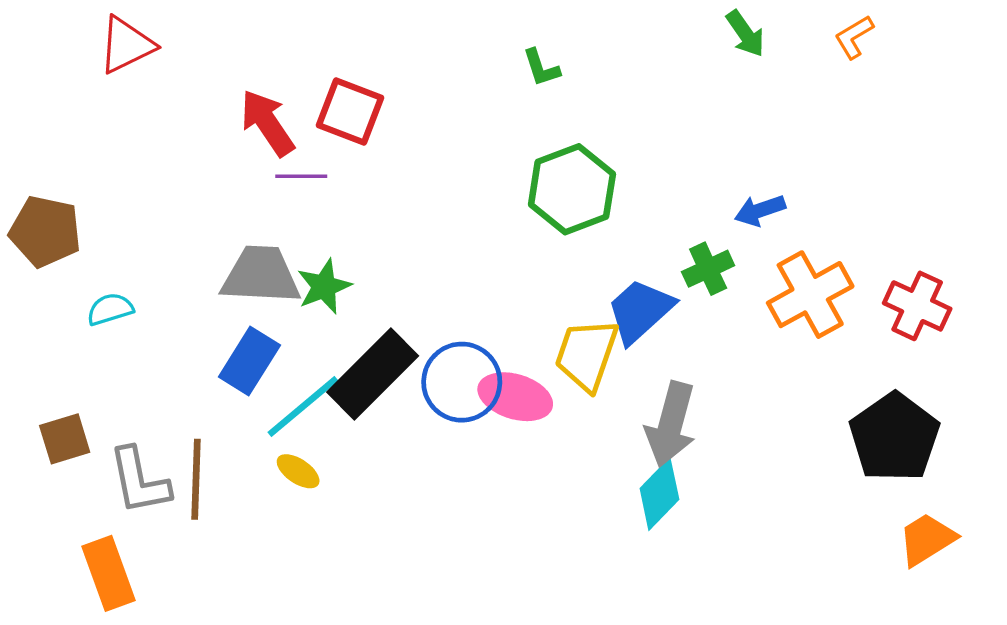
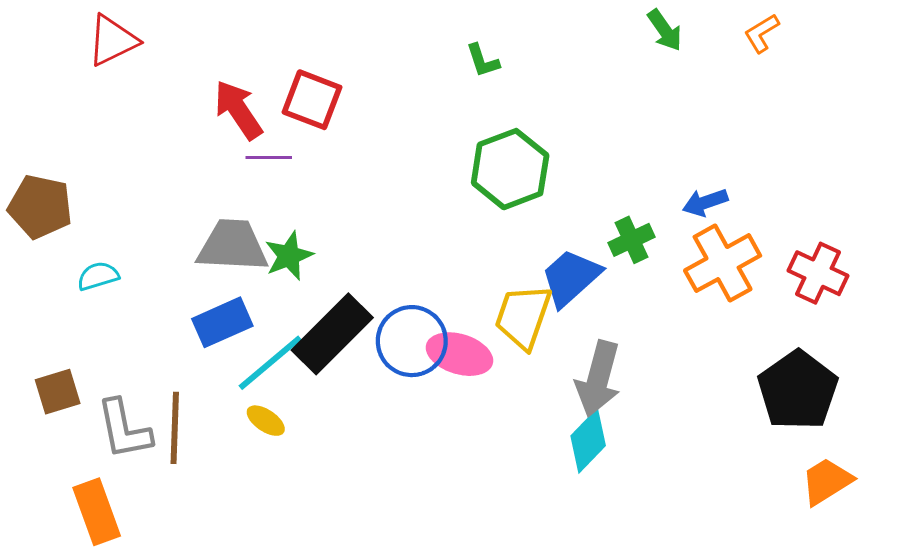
blue arrow: (760, 210) -> (705, 202), moved
blue rectangle: (249, 361) -> (222, 322), turned 34

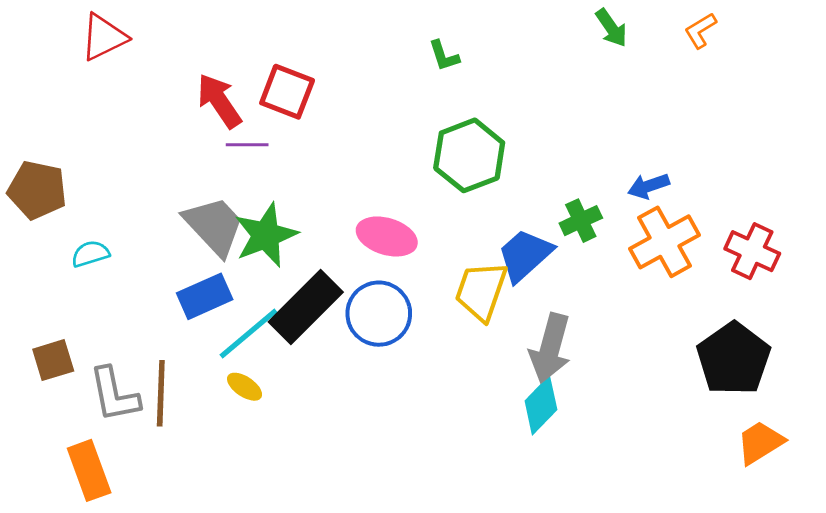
gray trapezoid: (232, 246) -> (214, 226), turned 44
green star: (289, 256) -> (266, 235), size x1.4
pink ellipse: (459, 354) -> (387, 236), moved

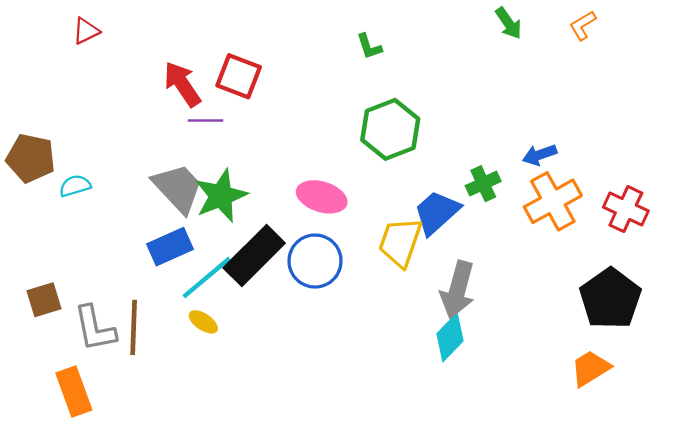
red triangle: (104, 37) -> (86, 31), size x0.7
cyan semicircle: (90, 254) -> (75, 186), moved
orange trapezoid: (760, 442) -> (590, 368), moved

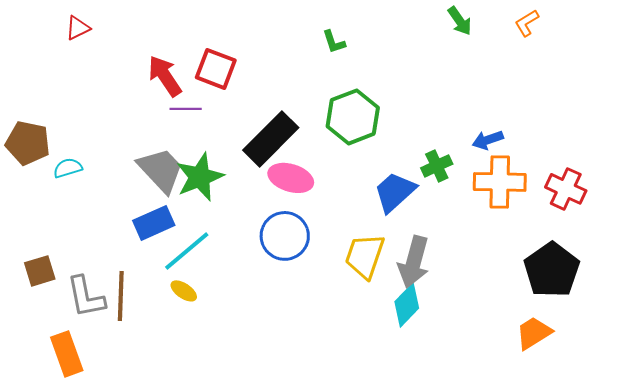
orange cross: (553, 201) -> (500, 182), turned 30
yellow trapezoid: (400, 242) -> (365, 256), moved
black rectangle: (254, 255) -> (271, 139), moved

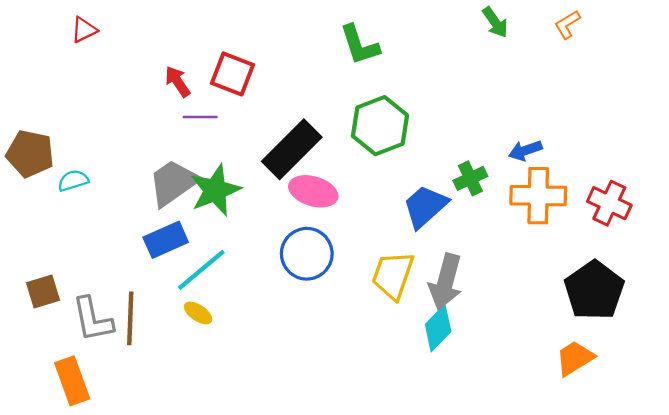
green L-shape: (334, 42) -> (360, 45), size x1.6
red arrow: (165, 76) -> (178, 81), size x0.7
gray trapezoid: (161, 170) -> (173, 183), turned -82

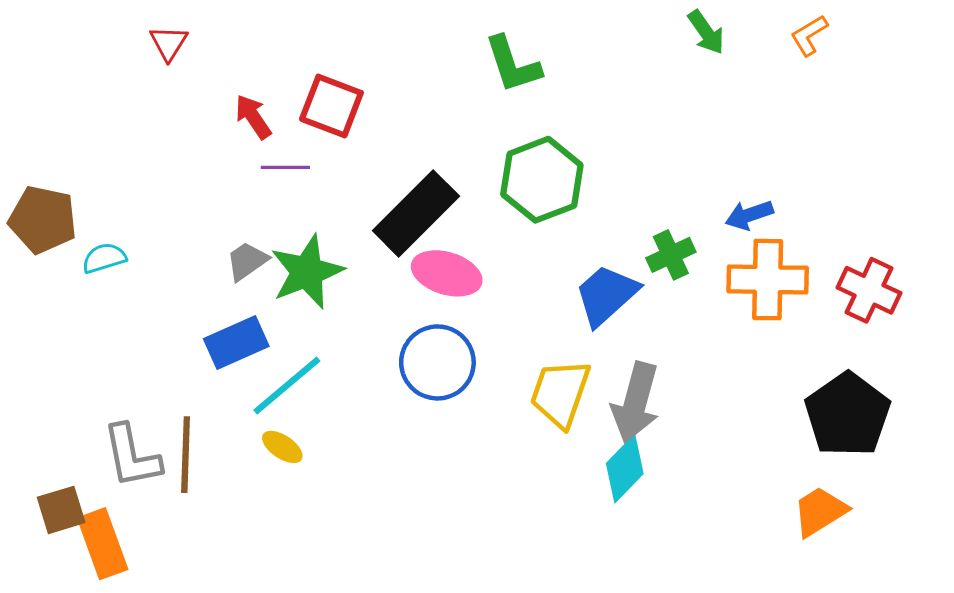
red triangle: (84, 30) -> (169, 43), moved, turned -32
gray trapezoid: (173, 183) -> (247, 261), size x0.6
brown square: (43, 291) -> (61, 510), moved

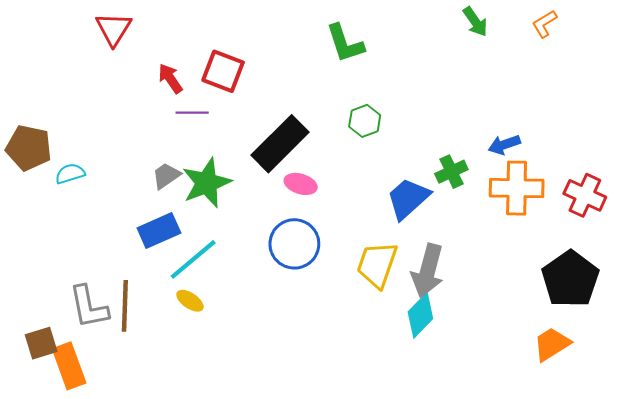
red triangle: (169, 43) -> (113, 29), size x1.4
green hexagon: (542, 180) -> (365, 121), size x0.6
pink ellipse: (447, 273) -> (301, 184), size x0.7

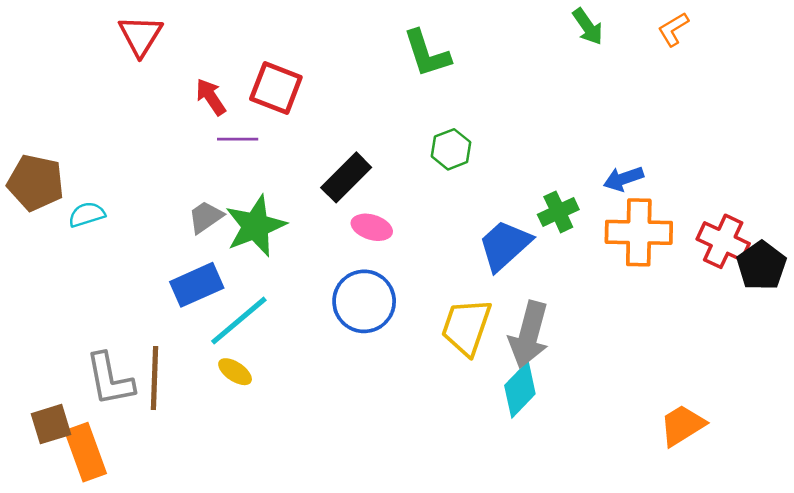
black rectangle: (280, 144) -> (346, 177), size x0.7
black pentagon: (570, 279) -> (761, 266), moved, size x0.7

